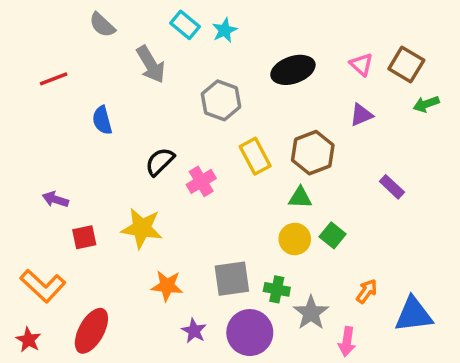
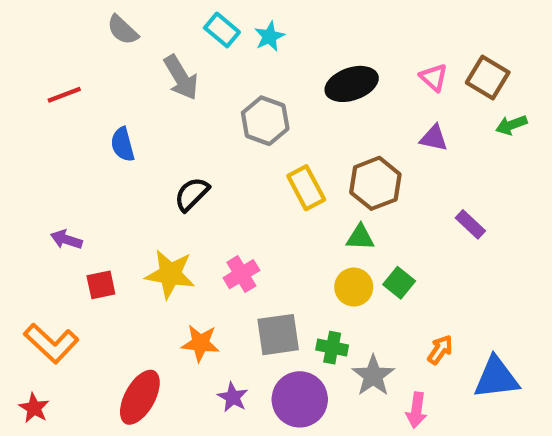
purple triangle: (361, 115) -> (434, 138), turned 35
pink cross: (201, 181) -> (241, 274), moved
red ellipse: (91, 331) -> (140, 397), moved

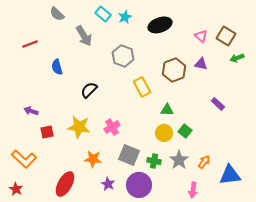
black ellipse: (352, 84) -> (160, 25), moved
brown hexagon: (375, 183) -> (174, 70), moved
gray square: (278, 335) -> (129, 155), turned 30
gray star: (373, 376) -> (179, 160), moved

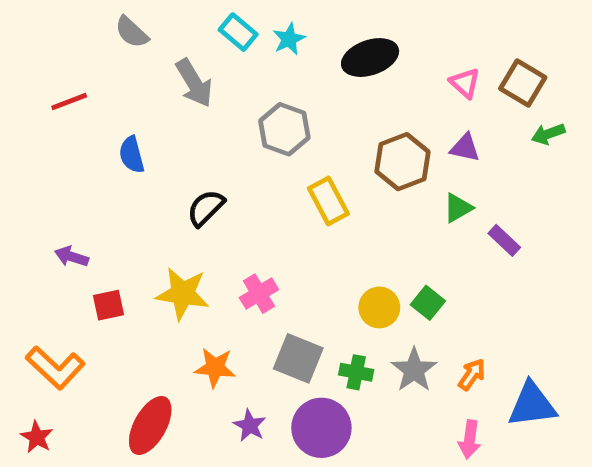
green triangle: (167, 110) -> (458, 208), moved, turned -32
pink arrow: (193, 190) -> (470, 439), moved

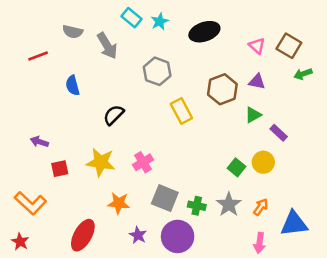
gray semicircle: (132, 32) -> (73, 32), moved, turned -30
yellow circle: (379, 307) -> (263, 162), moved

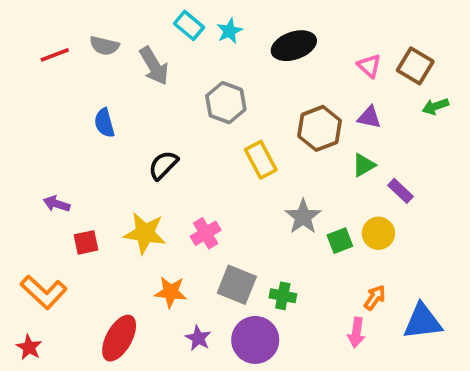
red line: (38, 56) -> (55, 55), moved
green square: (236, 167) -> (340, 241), turned 30
gray star: (229, 204) -> (303, 217), moved
pink arrow: (259, 243) -> (356, 333), moved

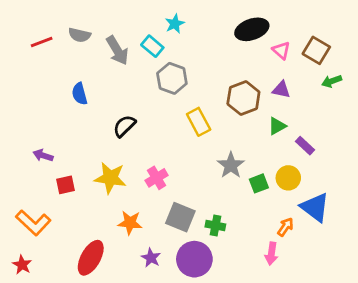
cyan rectangle: (189, 25) -> (152, 46), moved
black ellipse: (294, 46) -> (252, 29), moved
blue triangle: (423, 322) -> (315, 207), moved, turned 44

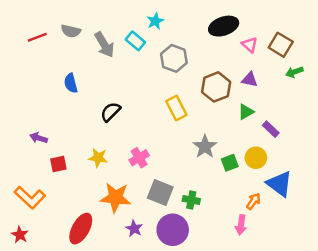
gray hexagon: (172, 78) -> (174, 58), moved
yellow star: (110, 178) -> (98, 158), size x0.7
orange star: (130, 223) -> (116, 197), size x1.4

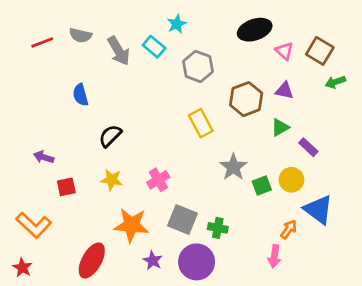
black semicircle: (111, 112) -> (110, 136), moved

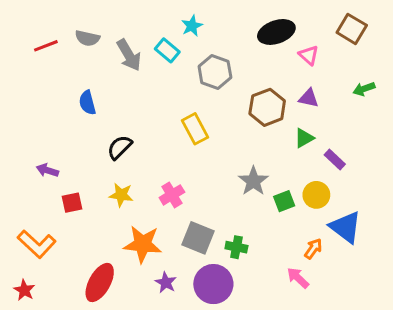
brown square: (320, 51) -> (352, 29), moved
yellow rectangle: (201, 123) -> (195, 129), moved
pink arrow: (274, 256) -> (298, 278), turned 125

